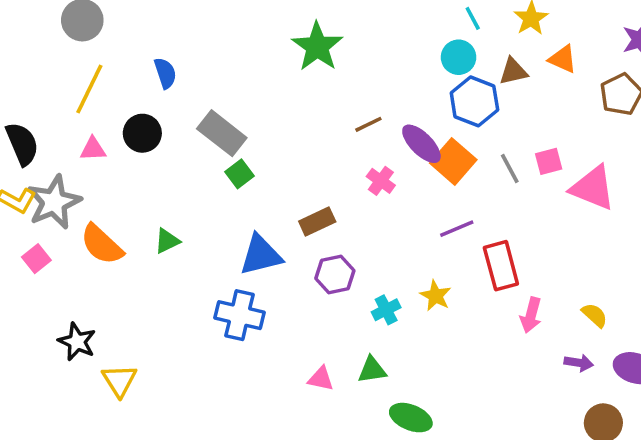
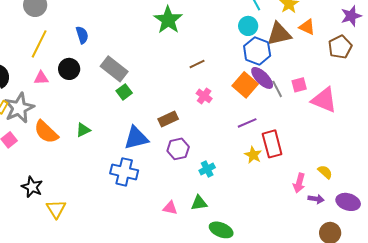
brown triangle: (513, 71) -> (279, 34), size x1.5
purple ellipse: (421, 144) -> (262, 78), moved
yellow star: (436, 296) -> (253, 155), moved
pink arrow: (531, 315) -> (299, 183), moved

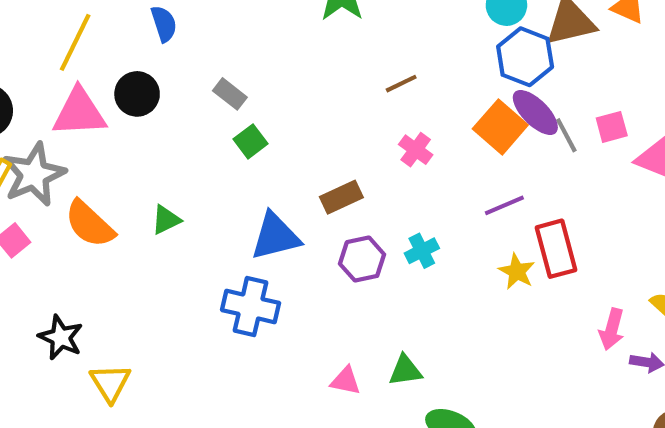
gray rectangle: (114, 69) -> (230, 94), size x0.6
pink triangle: (41, 78) -> (79, 113), size x1.8
cyan cross: (207, 169) -> (422, 251), moved

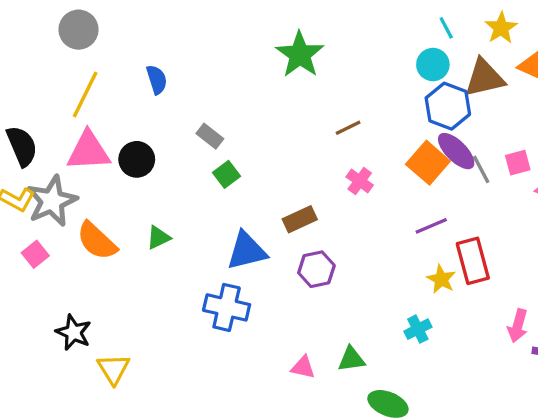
black circle: (137, 94) -> (137, 159), moved
cyan cross: (422, 251) -> (418, 329), moved

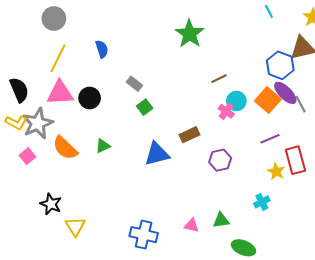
cyan line: (446, 28) -> (269, 11), moved
cyan circle: (433, 65) -> (236, 101), moved
purple hexagon: (316, 269) -> (220, 160), moved
blue cross: (227, 307) -> (144, 235), moved

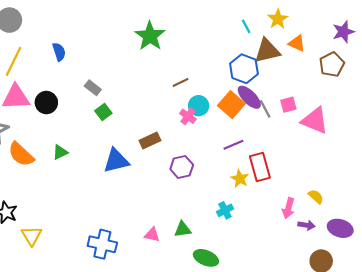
cyan line: (269, 11) -> (246, 26), moved

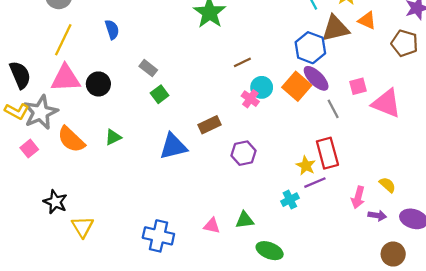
brown pentagon: (332, 64) -> (404, 43), turned -30
gray line: (265, 109) -> (333, 109), moved
purple line: (233, 145) -> (315, 183), moved

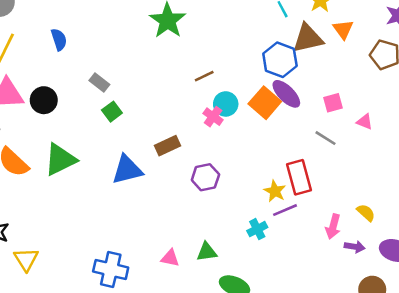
orange triangle: (367, 20) -> (343, 29), turned 30
pink triangle: (386, 103) -> (365, 122), size x0.5
gray line: (333, 109) -> (325, 138), moved, turned -30
green triangle: (113, 137) -> (60, 160), size x1.8

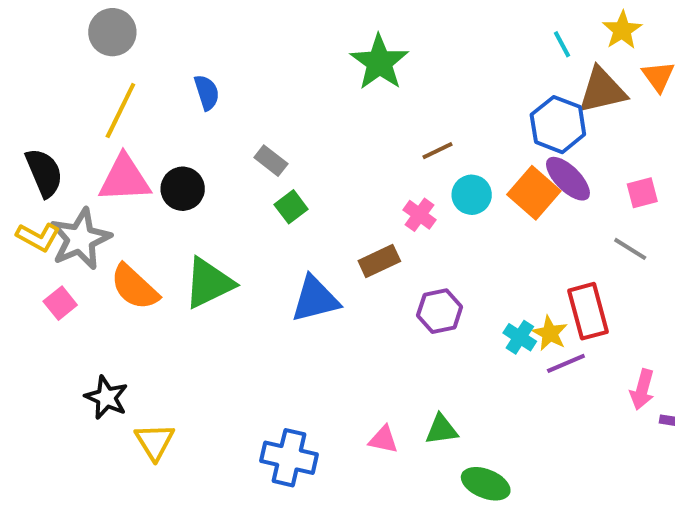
pink cross: (213, 117) -> (419, 215), moved
cyan cross: (257, 229) -> (520, 337), moved, turned -30

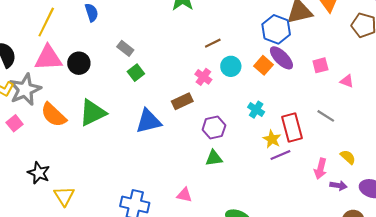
orange square: (534, 193) -> (264, 65), size x0.7
gray line: (630, 249) -> (326, 116), moved
cyan cross: (520, 337) -> (256, 110), moved
green triangle: (442, 430) -> (214, 158), moved

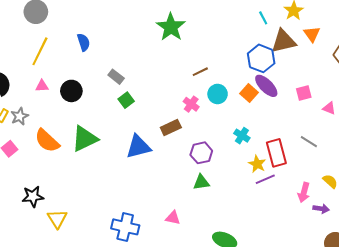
pink triangle: (48, 58) -> (42, 86), size x0.5
gray star: (25, 90) -> (20, 116), size x0.6
black star: (39, 173) -> (33, 196), turned -30

